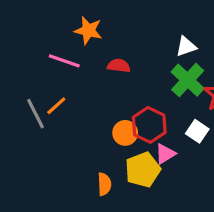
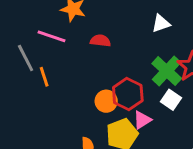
green cross: (188, 80) -> (167, 71), moved
orange line: (56, 106) -> (44, 77), turned -66
gray line: (35, 114) -> (26, 58), moved

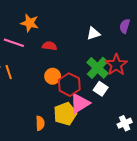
orange circle: (106, 101) -> (53, 76), moved
pink triangle: (142, 120) -> (80, 103), size x1.5

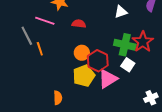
green cross: (97, 68) -> (125, 45), turned -30
yellow pentagon: (65, 114) -> (84, 76), moved
orange semicircle: (40, 123) -> (58, 98), moved

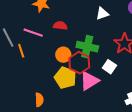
pink line: (45, 21) -> (33, 33), moved
green cross: (125, 45) -> (87, 47), moved
yellow pentagon: (84, 76) -> (65, 78), turned -30

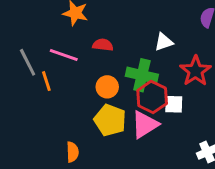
white triangle: (102, 14) -> (164, 42), moved
red hexagon: (79, 63) -> (152, 97), moved
white square: (109, 67) -> (174, 104), turned -32

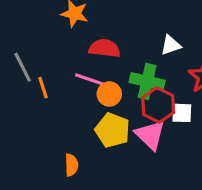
red semicircle: (103, 45) -> (105, 48), size x1.4
pink line: (64, 55) -> (90, 80), moved
pink triangle: (145, 124) -> (150, 135), turned -44

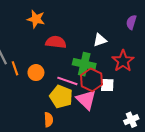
pink line: (90, 80) -> (67, 81), moved
orange circle: (109, 94) -> (36, 73), moved
orange semicircle: (71, 165) -> (49, 120), moved

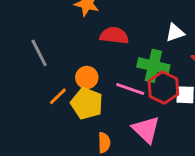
orange line: (15, 68) -> (58, 96), moved, turned 64
yellow pentagon: (61, 97) -> (87, 104), moved
pink triangle: (86, 100) -> (146, 130), moved

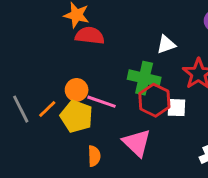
red semicircle: (114, 36) -> (90, 36), moved
gray line: (39, 53) -> (21, 109), moved
pink line: (130, 89) -> (102, 102), moved

